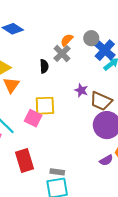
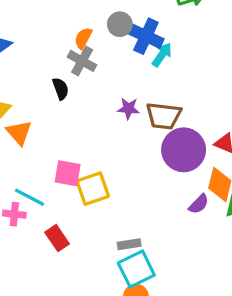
yellow square: (45, 106) -> (93, 189), moved
red rectangle: (24, 160) -> (57, 238), moved, size x0.7

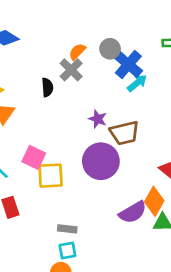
brown trapezoid: (164, 116) -> (124, 133), turned -36
purple circle: (184, 150) -> (101, 161), moved
purple semicircle: (199, 204) -> (133, 212), size x1.5
cyan square: (136, 269) -> (67, 250), size x0.6

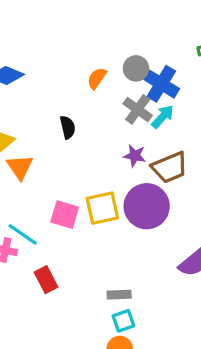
gray cross: (71, 70) -> (138, 109), moved
cyan arrow: (137, 83) -> (163, 117), moved
yellow square: (51, 176) -> (102, 208), moved

